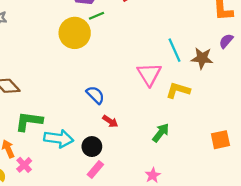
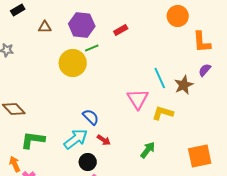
brown star: (202, 58) -> (184, 85), turned -30
cyan arrow: (59, 139) -> (76, 139), moved, turned -45
orange square: (220, 140) -> (200, 156), size x1.4

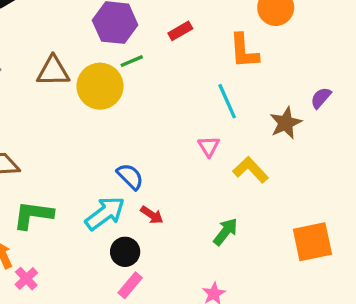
brown triangle: (45, 27) -> (53, 71), moved, size x1.5
orange L-shape: (202, 42) -> (244, 51), moved
cyan line: (160, 78) -> (227, 101), moved
pink triangle: (138, 99) -> (209, 146), size x0.6
yellow L-shape: (163, 113) -> (251, 170), turned 30

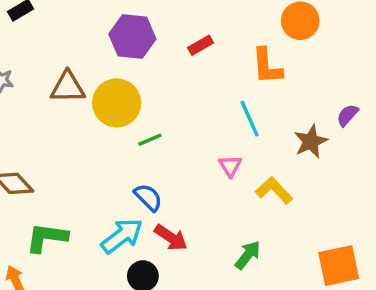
green line: (132, 61) -> (150, 140), moved
red arrow: (152, 215) -> (171, 238), size x1.4

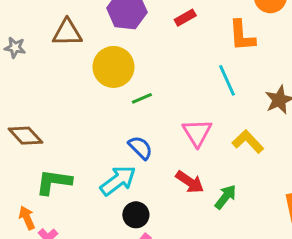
brown triangle: (68, 87) -> (67, 33), moved
pink triangle: (230, 166) -> (197, 133), moved, size x1.5
red arrow: (171, 238) -> (190, 182), moved

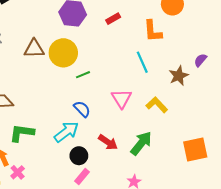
brown triangle: (67, 33) -> (34, 49), moved
red arrow: (190, 182) -> (108, 142), moved
green arrow: (226, 197) -> (141, 143), size x1.4

